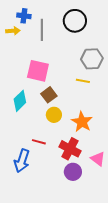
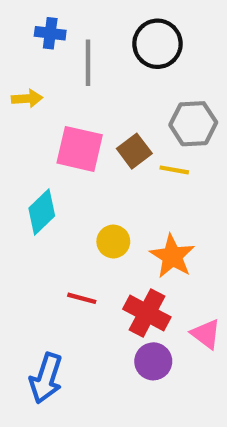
yellow arrow: (13, 31) -> (27, 98), moved
brown square: (49, 95) -> (134, 151), moved
blue arrow: (22, 161) -> (46, 378), moved

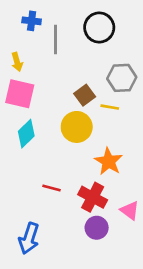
yellow arrow: (27, 98) -> (17, 62), turned 78
pink square: (80, 149) -> (20, 94), moved
yellow circle: (113, 241) -> (77, 127), moved, size x1.5

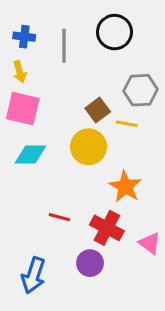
blue cross: (32, 21) -> (24, 37), moved
cyan diamond: (26, 134) -> (30, 154), turned 44
purple circle: (97, 228) -> (90, 263), moved

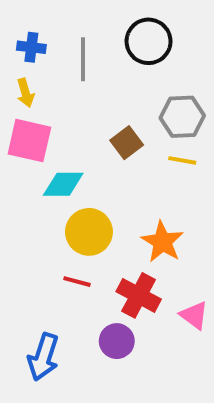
yellow line: (127, 124) -> (182, 160), moved
yellow circle: (88, 147) -> (89, 232), moved
cyan diamond: (30, 154) -> (63, 184), moved

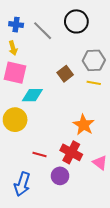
gray line: (83, 59) -> (43, 31), turned -45
yellow circle: (89, 232) -> (15, 120), moved
red line: (77, 282) -> (40, 154), moved

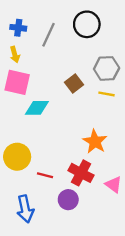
gray line: (43, 31) -> (48, 35), turned 70
yellow circle: (15, 120) -> (17, 157), moved
blue arrow: (22, 184) -> (25, 209), turned -30

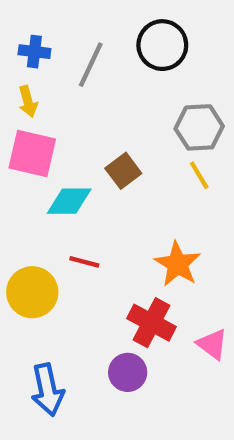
brown square: (74, 84) -> (123, 171), moved
yellow line: (107, 94) -> (199, 175), turned 49
red line: (45, 175) -> (84, 262), moved

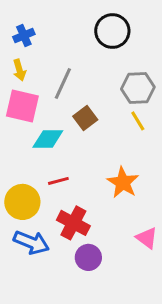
blue cross: (34, 52) -> (24, 36), turned -30
gray line: (91, 65) -> (63, 83), moved
red line: (84, 262) -> (58, 181), turned -30
red cross: (151, 323) -> (73, 223), moved
blue arrow: (47, 390) -> (31, 242), moved, turned -56

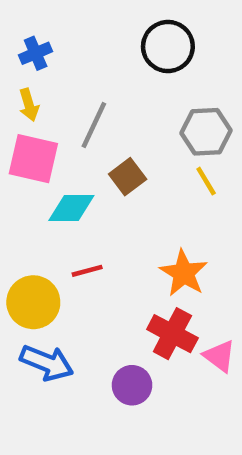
red cross: (73, 223) -> (172, 334), moved

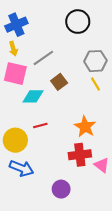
blue cross: (36, 53) -> (16, 25), size x1.5
gray line: (94, 125) -> (43, 58), turned 30
red cross: (172, 334) -> (80, 155), turned -35
purple circle: (132, 385) -> (61, 189), moved

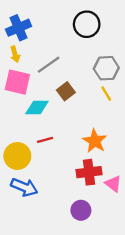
purple circle: (61, 189) -> (81, 210), moved

